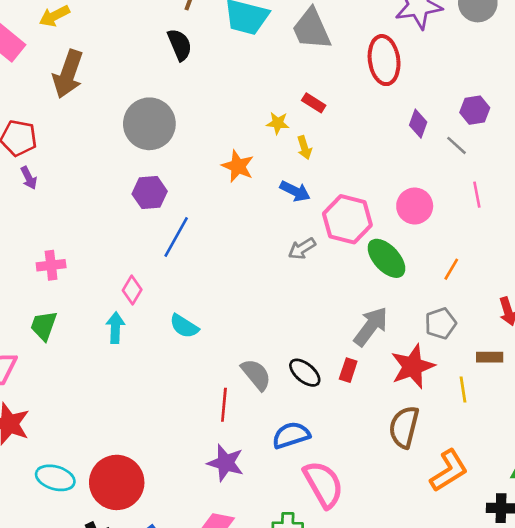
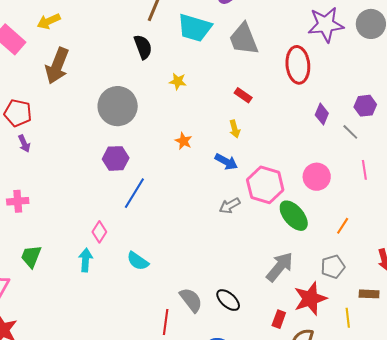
yellow star: (278, 123) -> (178, 81), moved
orange star: (238, 166) -> (183, 141), size x0.7
pink cross: (51, 265) -> (18, 201), moved
red rectangle: (348, 370) -> (279, 319), moved

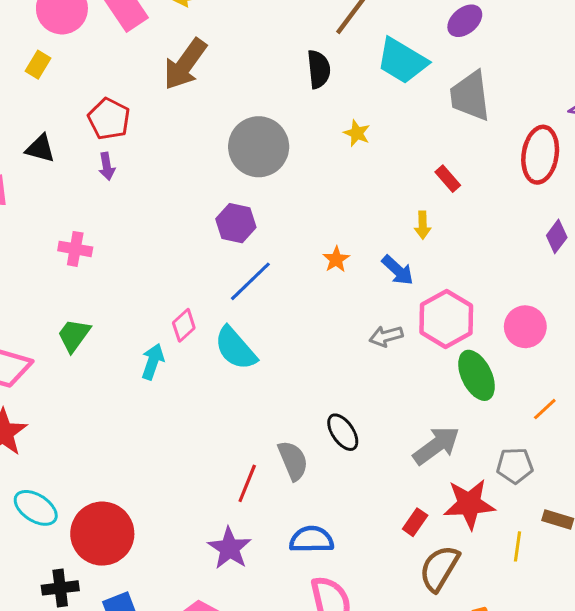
orange star: (183, 141) -> (336, 259), moved
cyan semicircle: (138, 261) -> (235, 348), moved, size x1.4
black ellipse: (228, 300) -> (343, 432), moved

